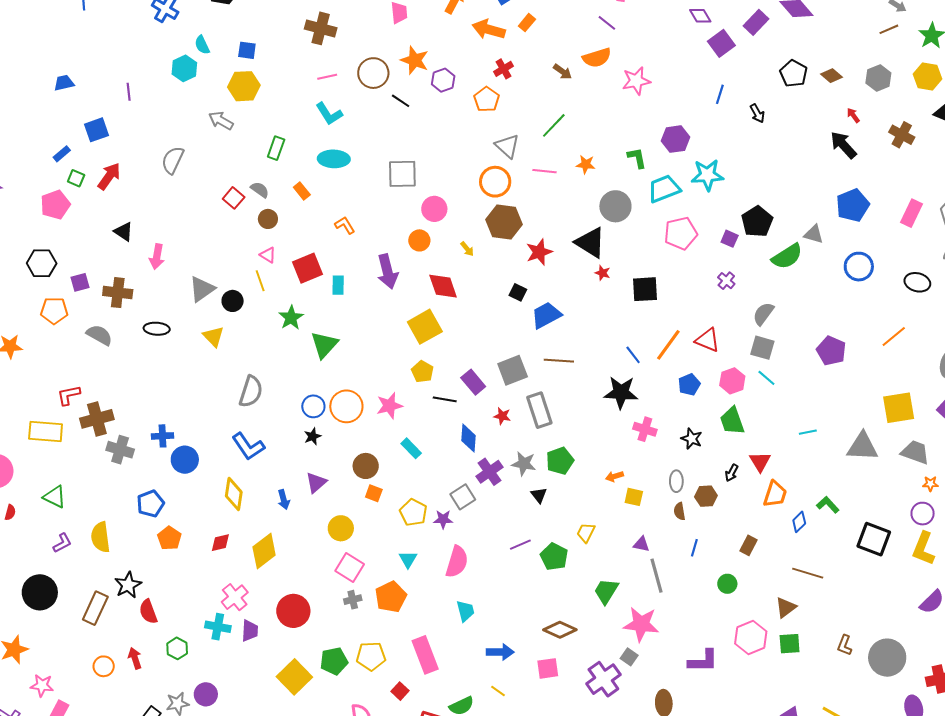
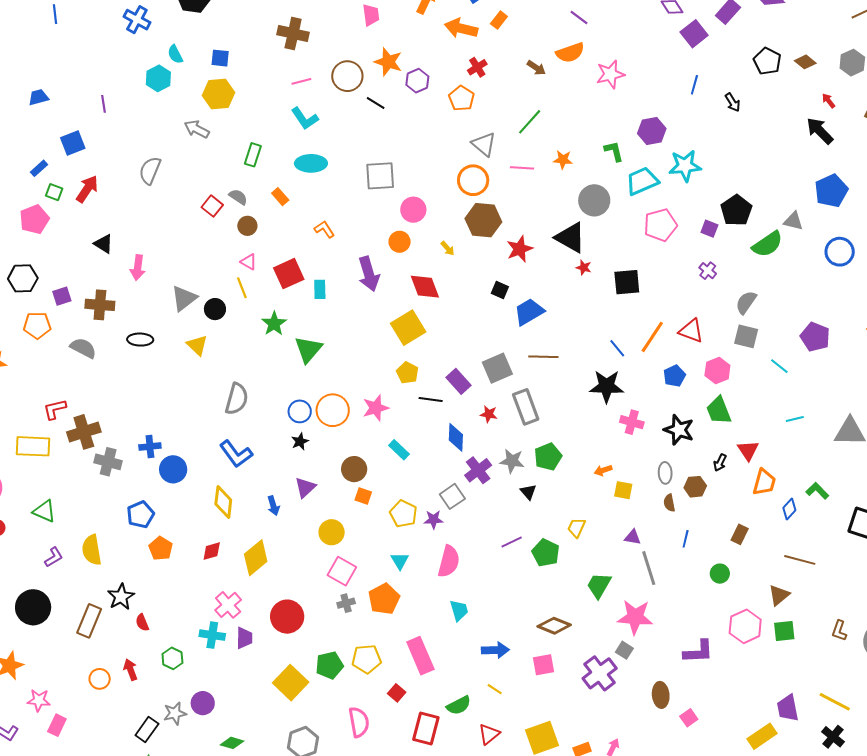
cyan line: (766, 378) -> (779, 366), moved
black star: (692, 439) -> (679, 430), size x1.4
red semicircle: (148, 612) -> (142, 623), size x0.7

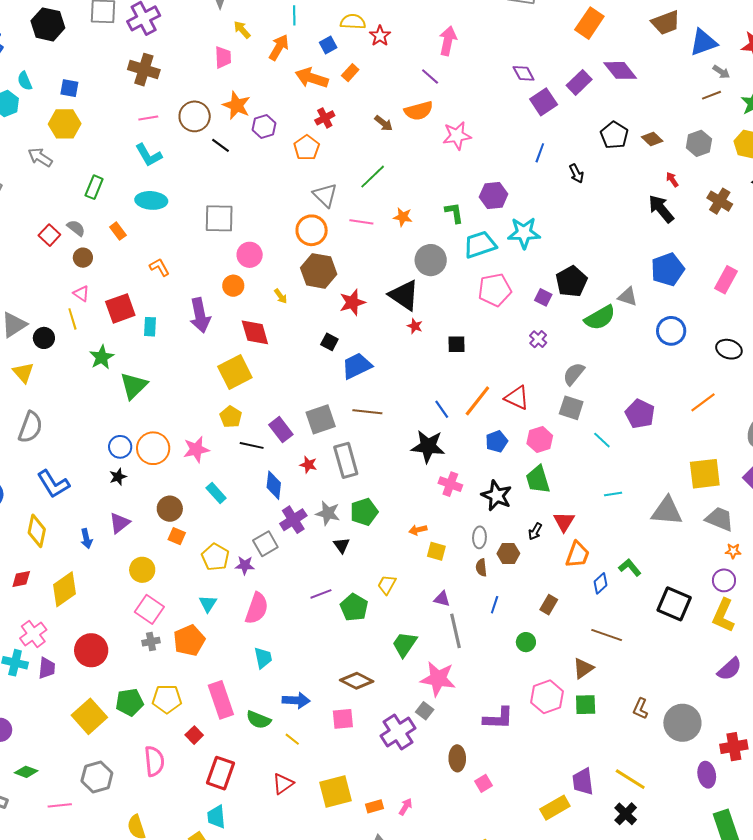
black square: (627, 282) -> (457, 344), size x0.7
gray semicircle: (237, 399) -> (30, 427), moved
green semicircle: (459, 705) -> (259, 720), moved, turned 45

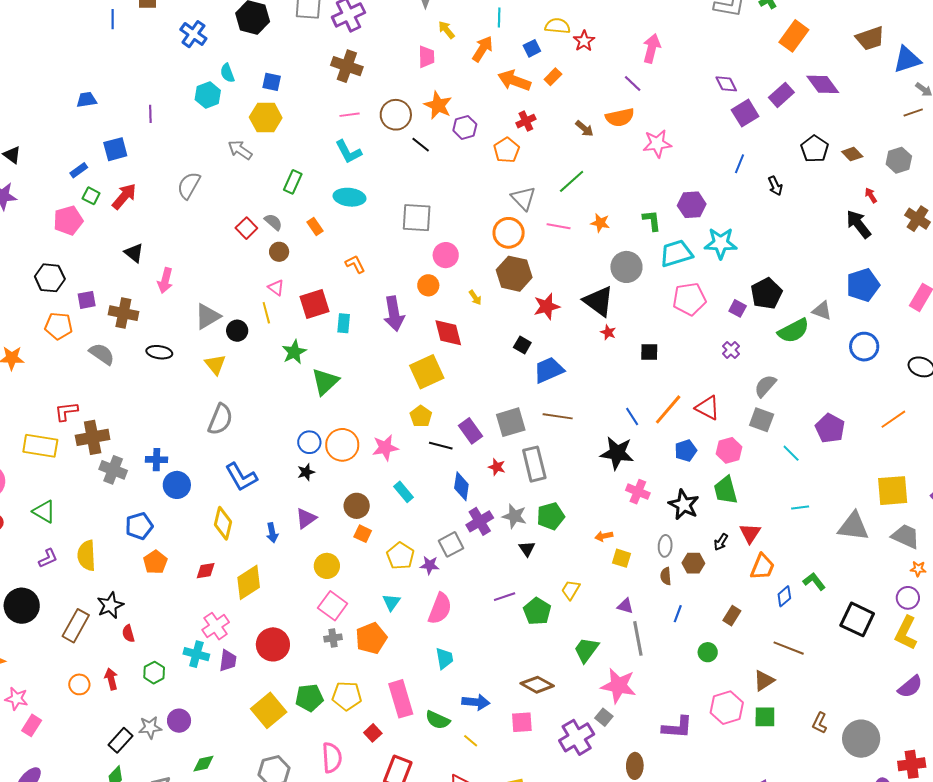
green diamond: (26, 772) -> (203, 764), turned -35

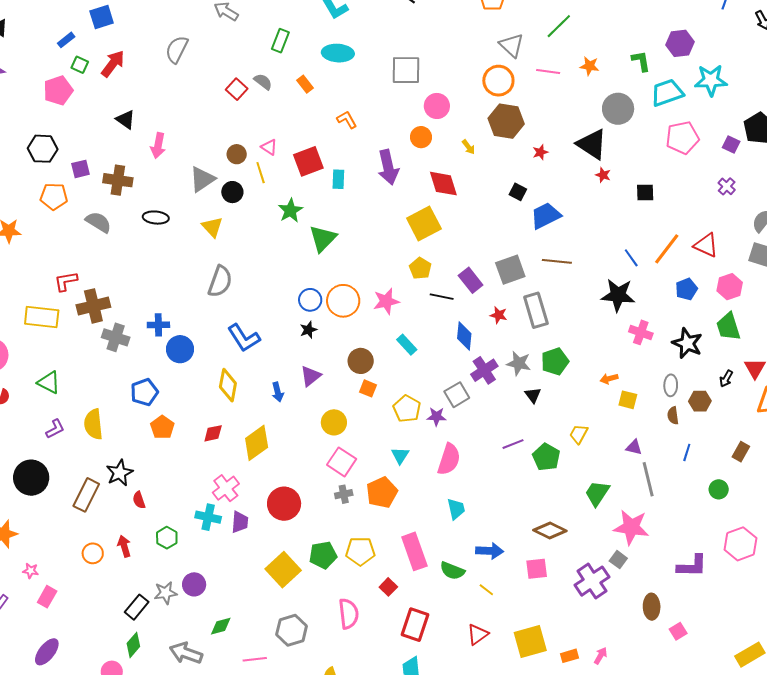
brown circle: (279, 252) -> (237, 154), moved
red star: (547, 306) -> (540, 152), size x0.6
pink star: (16, 699) -> (31, 571), size x0.7

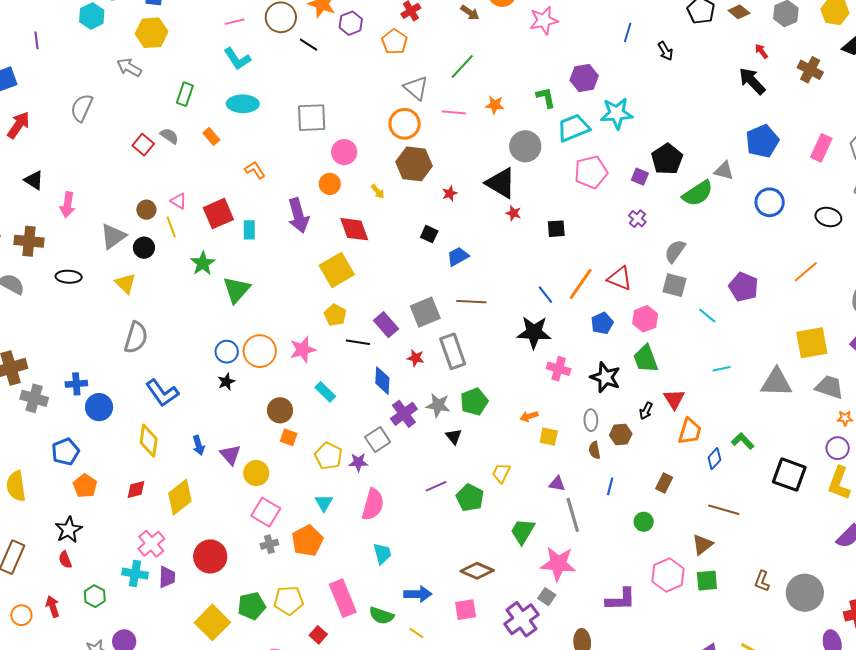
blue trapezoid: (546, 216) -> (458, 256), size x0.7
purple triangle: (311, 376) -> (230, 455), moved, turned -30
black star: (120, 473) -> (69, 530), moved

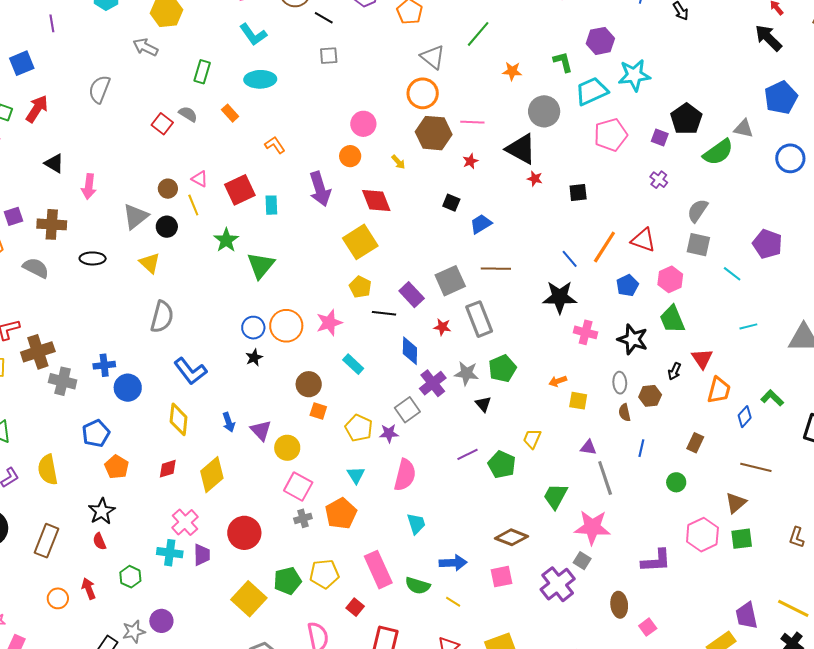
pink line: (454, 112) -> (472, 122), moved
gray square: (312, 118) -> (329, 56), moved, size x0.6

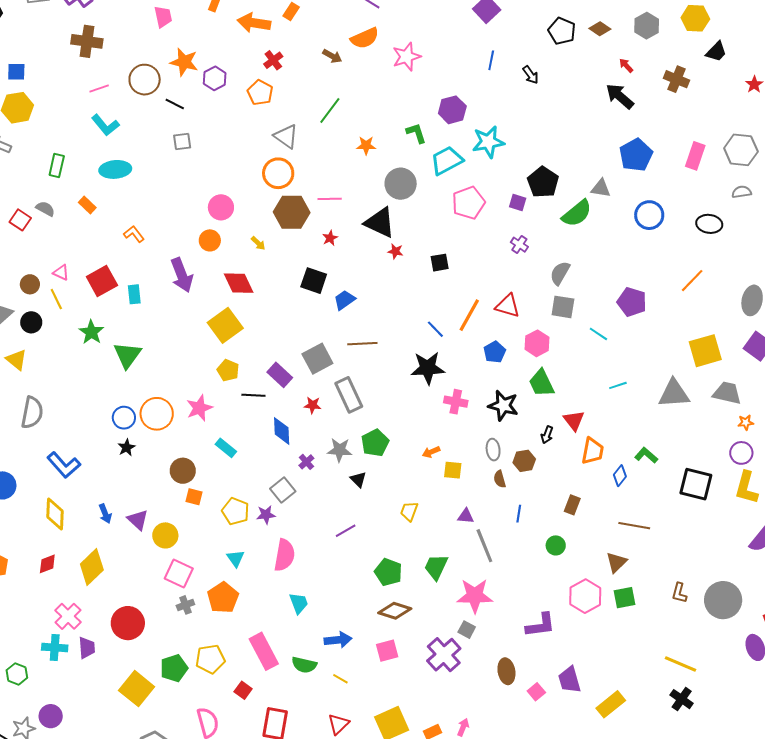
black square: (451, 203) -> (314, 281), size x1.5
purple cross: (433, 383) -> (306, 462), size x0.6
green pentagon: (502, 465) -> (388, 572), moved
purple trapezoid: (746, 616) -> (569, 680), moved

